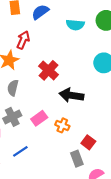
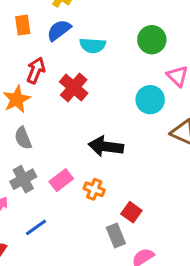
cyan semicircle: (75, 25) -> (93, 45), moved
red cross: (48, 70) -> (74, 87), moved
gray semicircle: (13, 88) -> (23, 138), turned -35

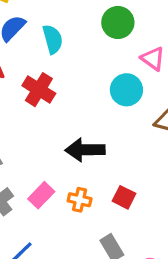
cyan semicircle: (93, 45) -> (53, 39), turned -100
red square: (131, 212) -> (124, 197), moved

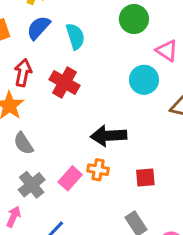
red square: (124, 197) -> (145, 177), turned -30
orange cross: (80, 200) -> (98, 170), moved

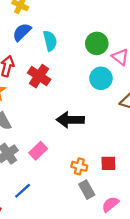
green circle: (134, 19) -> (97, 43), moved
orange cross: (98, 170) -> (79, 166), moved
red square: (145, 177) -> (108, 163), moved

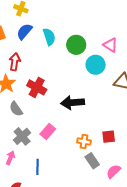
green circle: (97, 43) -> (76, 45), moved
red cross: (39, 76) -> (37, 87), moved
blue line: (23, 191) -> (38, 167), turned -42

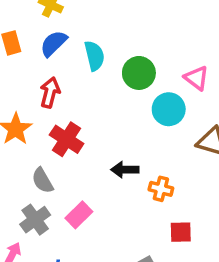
red arrow: (15, 62) -> (50, 92), moved
black arrow: (73, 103) -> (125, 170), size x0.7
gray semicircle: (16, 109) -> (42, 181), moved
orange cross: (84, 142) -> (161, 189), moved

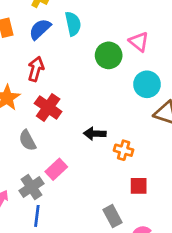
cyan semicircle: (94, 56) -> (73, 24), moved
pink triangle: (196, 78) -> (139, 42), moved
cyan circle: (169, 109) -> (147, 84), moved
gray cross: (35, 220) -> (31, 187), moved

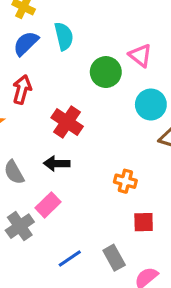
red cross: (48, 107) -> (67, 122), moved
black arrow: (95, 134) -> (57, 163), moved
blue line: (37, 216) -> (70, 258), moved, turned 50

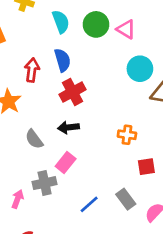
blue semicircle: (26, 43) -> (63, 60), moved, turned 125
green circle: (106, 72) -> (96, 24), moved
red cross: (67, 122) -> (73, 92), turned 35
gray cross: (20, 226) -> (45, 183), turned 30

